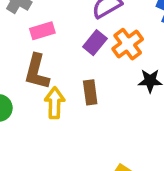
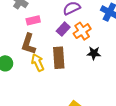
brown rectangle: (90, 92) -> (59, 58), size x1.5
yellow arrow: (55, 103) -> (38, 63), turned -30

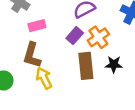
brown rectangle: (59, 58) -> (86, 66), moved

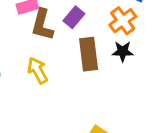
orange cross: (98, 37) -> (123, 21), moved
brown L-shape: (32, 55) -> (42, 25), moved

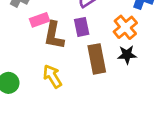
purple rectangle: (74, 17) -> (82, 27), turned -48

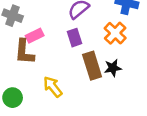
brown L-shape: (54, 35) -> (24, 52), moved
black star: (127, 55) -> (113, 68), moved

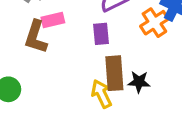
orange cross: (115, 33) -> (154, 23), moved
yellow arrow: (53, 87) -> (101, 94), moved

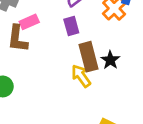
black star: (139, 82) -> (110, 60), turned -30

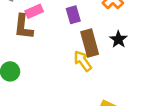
black star: (110, 60) -> (118, 39), moved

